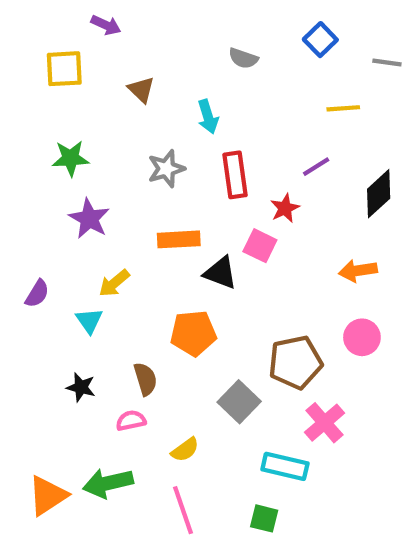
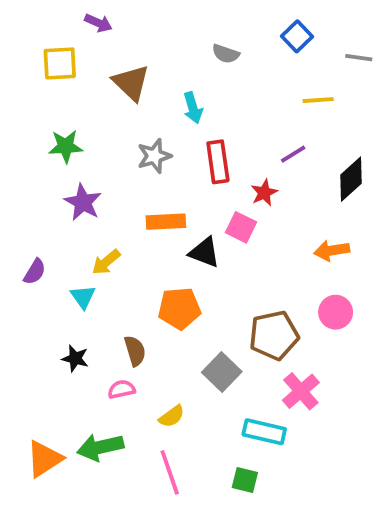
brown triangle: (141, 90) -> (131, 83), size x1.5

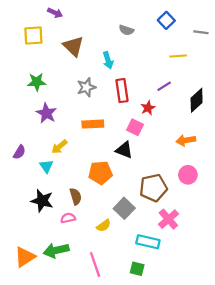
black triangle: (204, 252) -> (124, 150), moved
black star: (75, 358) -> (42, 201), size x1.5
yellow semicircle: (172, 416) -> (104, 226), moved

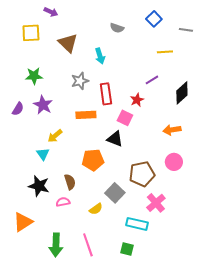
red rectangle: (122, 91) -> (106, 94), moved
purple semicircle: (19, 152) -> (18, 109), moved
green arrow: (56, 250) -> (56, 245), moved, turned -75
orange triangle: (25, 257) -> (23, 222), moved

